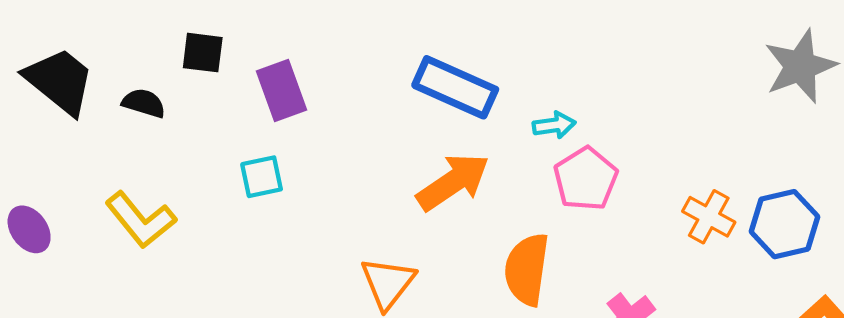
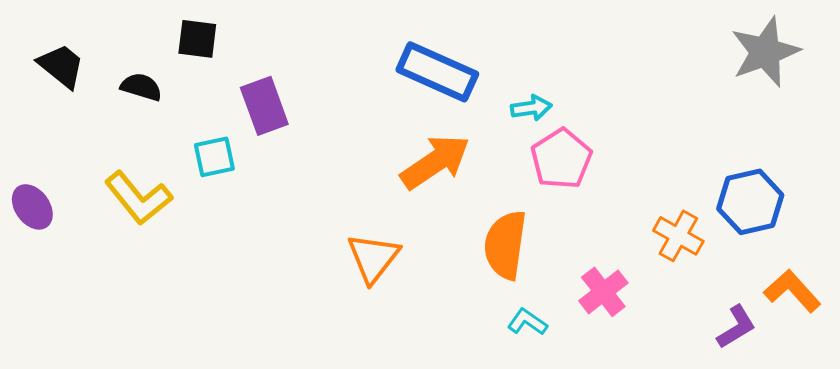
black trapezoid: (60, 81) -> (61, 66), size x0.7
purple rectangle: (282, 90) -> (264, 106), moved
cyan square: (262, 177) -> (214, 157), moved
orange cross: (709, 217) -> (678, 236), moved

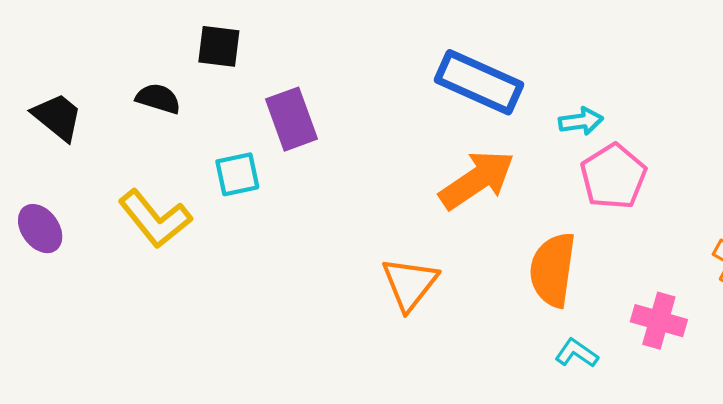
black trapezoid: (61, 66) -> (57, 117), moved
pink cross: (603, 292) -> (659, 321), turned -36

